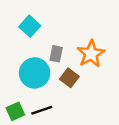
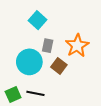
cyan square: (30, 26) -> (37, 20), moved
black line: (42, 110) -> (35, 93), turned 30

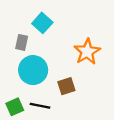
gray rectangle: (48, 46) -> (22, 42), moved
brown square: (59, 66) -> (66, 86), moved, turned 35

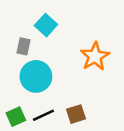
brown square: (66, 86) -> (76, 114), moved
black line: (40, 106) -> (43, 115), turned -36

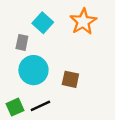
orange star: (95, 56) -> (83, 22), moved
brown square: (76, 114) -> (70, 79), moved, turned 30

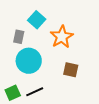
orange star: (83, 22) -> (62, 37), moved
brown square: (70, 79) -> (71, 70), moved

